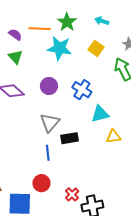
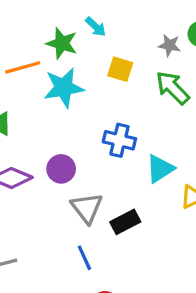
cyan arrow: (102, 21) -> (96, 27), moved, turned -136
purple circle: (49, 86) -> (61, 169), moved
blue line: (48, 153) -> (84, 258), moved

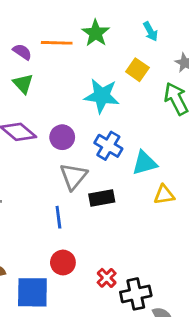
cyan arrow: (96, 27) -> (151, 31), moved
cyan star: (64, 88) -> (102, 96), moved
blue cross: (119, 140) -> (108, 146), moved

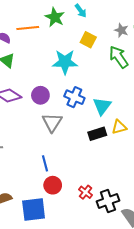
cyan arrow: (151, 31) -> (81, 11), moved
cyan triangle: (145, 163) -> (102, 106), turned -30
black rectangle: (102, 198) -> (97, 134), moved
blue line: (58, 217) -> (45, 163), moved

